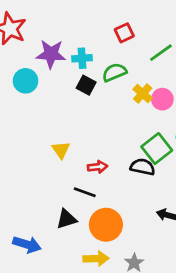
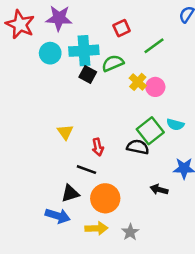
purple star: (51, 54) -> (59, 18), moved
cyan cross: (82, 58) -> (84, 51), size x1.6
cyan circle: (26, 81) -> (50, 53), moved
red arrow: (97, 167) -> (98, 147), turned 84
blue arrow: (27, 244) -> (58, 216), moved

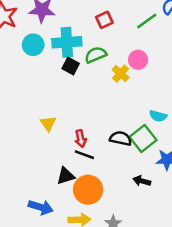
green line: (154, 46) -> (147, 21), moved
pink circle: (155, 87) -> (138, 60), moved
green square: (150, 131) -> (143, 138), moved
black line: (86, 170) -> (84, 155), moved
black triangle: (70, 193) -> (66, 176), moved

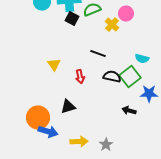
black line: (84, 155) -> (98, 54), moved
orange circle: (88, 190) -> (38, 118), moved

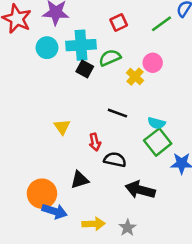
cyan semicircle: (142, 59) -> (156, 123), moved
black semicircle: (112, 77) -> (115, 160), moved
black arrow: (129, 111) -> (140, 190), moved, size x1.6

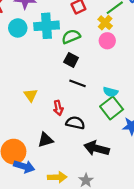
black square: (85, 69) -> (71, 60), moved
yellow cross: (135, 77) -> (105, 23), moved

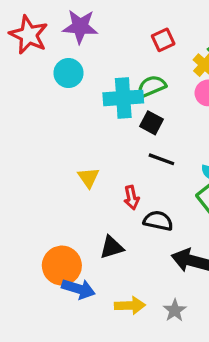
cyan cross: (47, 26) -> (123, 98), moved

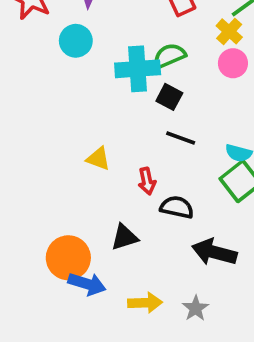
yellow triangle: (88, 178) -> (98, 159), turned -35

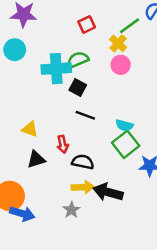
black triangle: (124, 237) -> (36, 159), moved
yellow arrow: (145, 303) -> (83, 187), moved
gray star: (196, 308) -> (71, 210), moved

